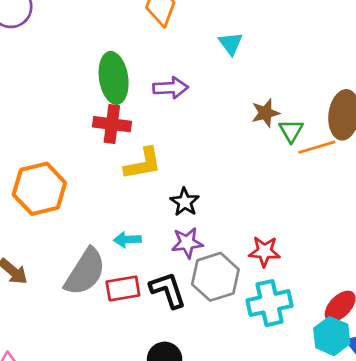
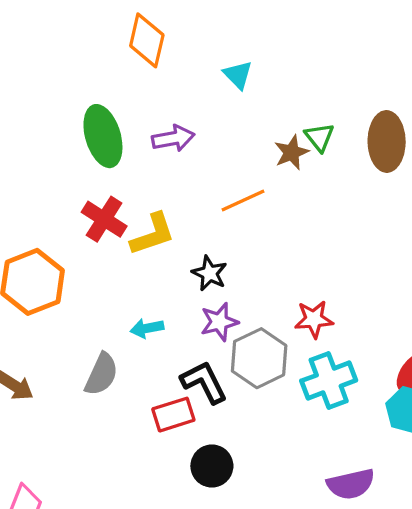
red cross: (112, 124) -> (104, 219), moved, turned 33
green triangle: (291, 131) -> (319, 137), moved
orange line: (317, 147) -> (243, 201), moved
gray semicircle: (85, 272) -> (101, 374), size x0.7
red rectangle: (123, 288) -> (173, 415), moved

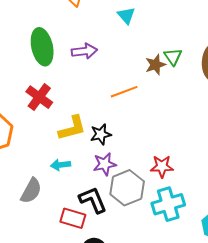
yellow L-shape: (153, 234) -> (72, 128), moved
black star: (209, 273) -> (101, 134), turned 30
red rectangle: (173, 415) -> (73, 218), turned 30

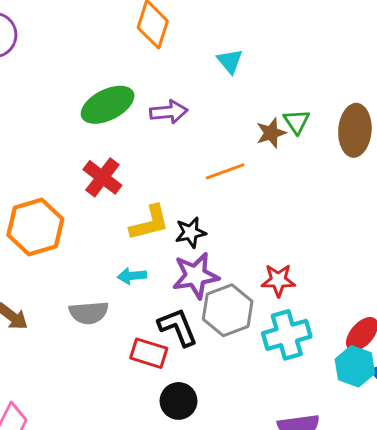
green ellipse: (42, 47) -> (108, 105), turned 75
purple star: (105, 164) -> (196, 276), size x1.4
gray semicircle: (31, 191) -> (89, 313), turned 56

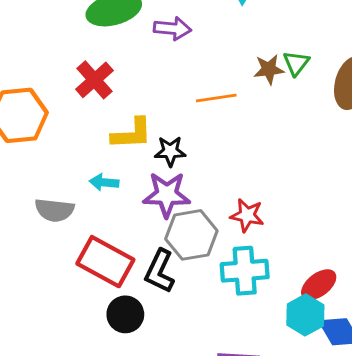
black L-shape: (178, 327) -> (160, 271), moved, turned -144
red rectangle: (149, 353) -> (105, 262), size x1.5

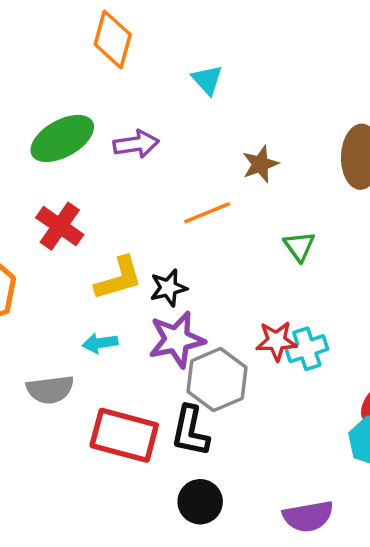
green triangle: (296, 63) -> (299, 246), moved
cyan cross: (245, 271) -> (307, 349), moved, size x0.7
black circle: (125, 314) -> (200, 502), moved

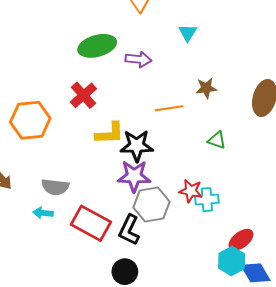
green triangle: (299, 246) -> (217, 140), turned -48
black star: (168, 288) -> (137, 146), size x1.5
cyan arrow: (100, 343) -> (43, 213), moved

